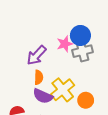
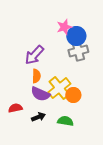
pink star: (65, 44) -> (64, 27), moved
orange circle: (86, 100) -> (73, 95), moved

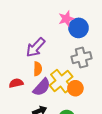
gray cross: (78, 51) -> (82, 58), moved
purple semicircle: (40, 94) -> (42, 87), turned -72
red semicircle: (15, 108) -> (16, 83), moved

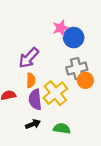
purple semicircle: (42, 87) -> (35, 100), turned 132
orange circle: (75, 88) -> (85, 80), moved

